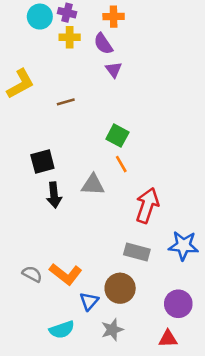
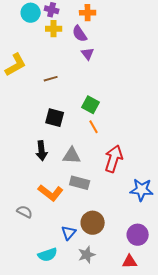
black square: (42, 161) -> (55, 118), moved, turned 30
gray triangle: (93, 185) -> (72, 156), moved
gray rectangle: (137, 252) -> (80, 183), moved
orange L-shape: (66, 274) -> (51, 193), moved

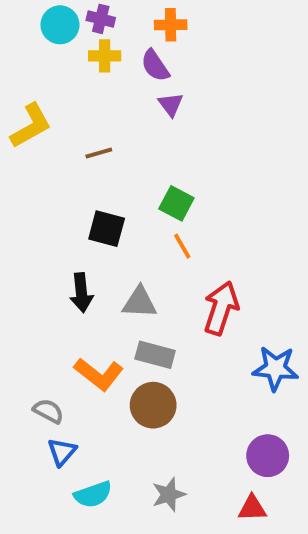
brown circle: (93, 223) -> (153, 405), moved
blue triangle: (69, 233) -> (62, 452), moved

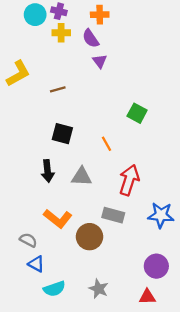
green square: (176, 203) -> (137, 113), moved
gray rectangle: (155, 355) -> (113, 215), moved
blue triangle: (62, 452) -> (36, 264), turned -42
gray star: (169, 494) -> (99, 289), turned -30

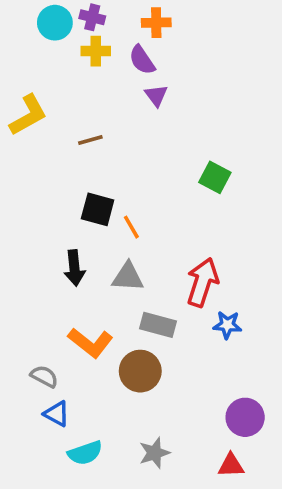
orange line: (106, 144) -> (131, 227), moved
gray rectangle: (113, 215) -> (158, 325), moved
blue star: (161, 215) -> (227, 325), moved, size x0.7
gray star: (99, 289) -> (154, 453), turned 30

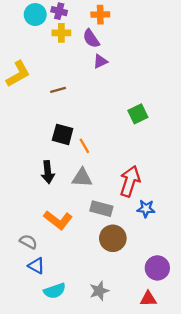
purple triangle: (156, 96) -> (100, 61), turned 42
green square: (215, 177) -> (138, 114), turned 36
brown circle: (140, 371) -> (113, 238), moved

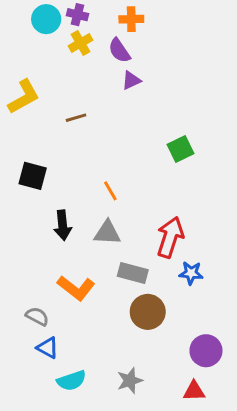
yellow cross: (61, 33) -> (81, 43), turned -30
black square: (63, 134) -> (33, 176), moved

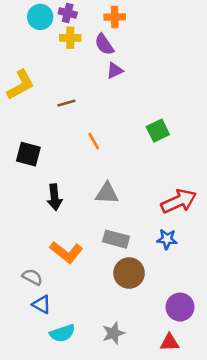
yellow cross: (81, 43) -> (70, 38), turned 30
orange line: (110, 191) -> (94, 141), moved
gray triangle: (107, 233) -> (107, 193), moved
red arrow: (170, 237) -> (179, 201), moved, turned 48

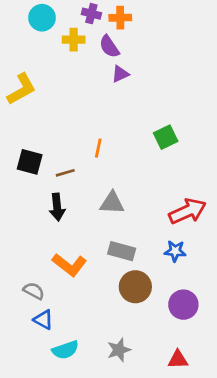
purple cross: (68, 13) -> (91, 14), moved
brown line: (66, 103) -> (65, 173), moved
orange line: (94, 141) -> (98, 148), turned 42
purple circle: (180, 307) -> (183, 305), moved

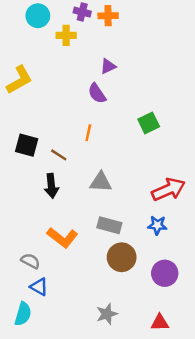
purple semicircle: (109, 47) -> (97, 93), moved
brown line: (65, 173) -> (59, 155), turned 49
cyan semicircle: (65, 350) -> (23, 314), moved, turned -55

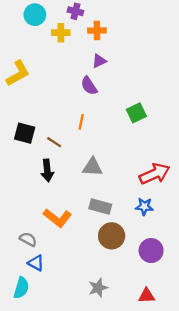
orange cross: (108, 16) -> (97, 30), moved

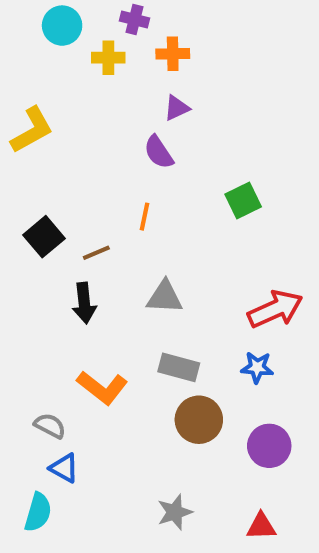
black square: (25, 133) -> (44, 237), turned 35
brown line: (54, 142) -> (96, 253), turned -56

